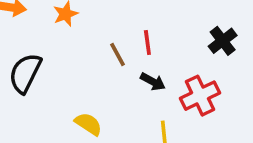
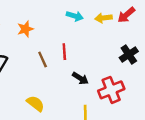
red line: (147, 42) -> (64, 52), moved
brown line: (118, 55) -> (43, 59), moved

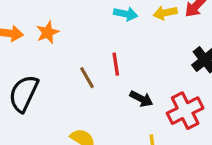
orange star: (25, 29) -> (48, 32), moved

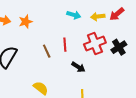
red cross: (185, 111) -> (95, 44), moved

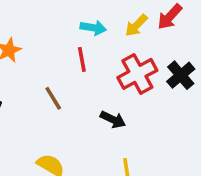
yellow arrow: (98, 17) -> (136, 25), turned -32
red line: (65, 45) -> (82, 59), moved

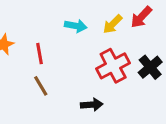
red line: (82, 59) -> (40, 54), moved
black arrow: (113, 120) -> (92, 105), turned -30

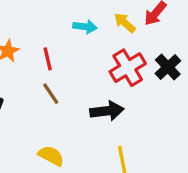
yellow arrow: (113, 24) -> (125, 23), turned 90
black arrow: (92, 105) -> (107, 111), size x1.4

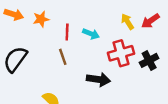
cyan arrow: (85, 27) -> (91, 34), moved

